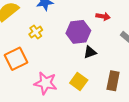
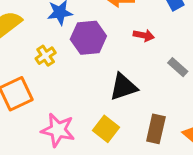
purple hexagon: (78, 32) -> (88, 38), moved
black triangle: (90, 52) -> (123, 87), size x1.5

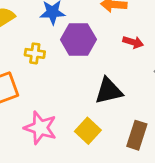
yellow cross: (46, 56) -> (35, 53), turned 36

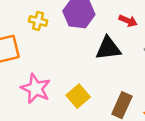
black triangle: (109, 91) -> (108, 48), moved

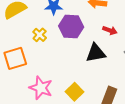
yellow cross: (38, 21) -> (40, 35), turned 32

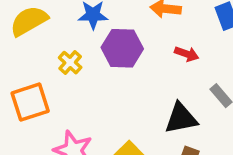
black triangle: (96, 53) -> (181, 118), moved

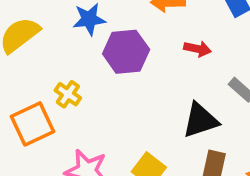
yellow cross: (70, 63) -> (68, 94), moved

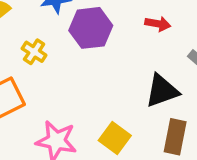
yellow cross: (68, 94) -> (34, 52), moved

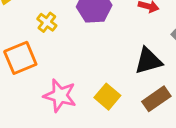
brown rectangle: (175, 137) -> (156, 99), turned 40

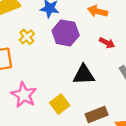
black triangle: (148, 61) -> (84, 75), moved

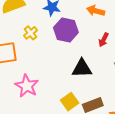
red arrow: (107, 43) -> (104, 40), turned 88
yellow square: (60, 104) -> (70, 102), moved

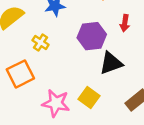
purple hexagon: (66, 30) -> (92, 36), moved
yellow square: (70, 102) -> (89, 97), moved

